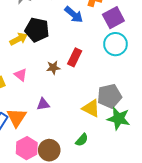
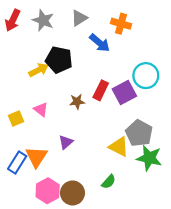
purple square: (113, 18) -> (124, 93), moved
gray pentagon: (109, 96) -> (139, 133), turned -30
purple triangle: (43, 104) -> (66, 142), turned -32

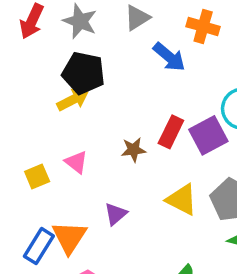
black pentagon: (59, 60) -> (83, 73), moved
yellow triangle: (119, 147) -> (182, 200), moved

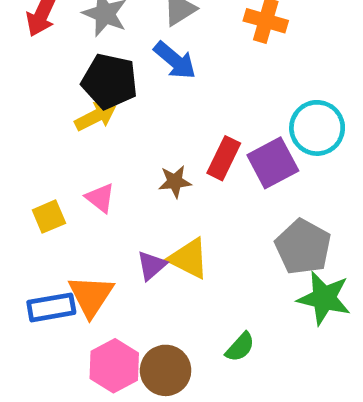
blue arrow: (169, 57) -> (175, 60), moved
yellow triangle: (182, 200) -> (189, 258), moved
blue rectangle: (39, 246) -> (51, 307), turned 48

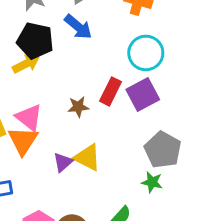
cyan circle: (317, 128) -> (146, 53), moved
pink triangle: (100, 198) -> (29, 118), size x1.4
orange triangle: (91, 296) -> (23, 141), moved
green star: (324, 298) -> (152, 182), moved, size x0.6

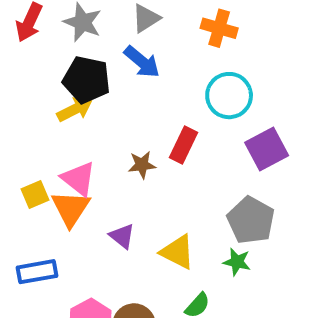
purple square: (143, 94) -> (267, 149), moved
yellow triangle: (87, 158) -> (178, 252), moved
purple triangle: (63, 162) -> (122, 236), turned -40

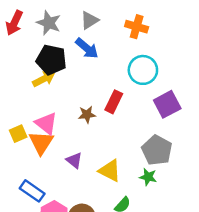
blue rectangle: (37, 272) -> (32, 191), moved, turned 45

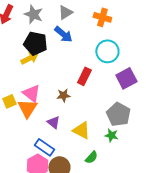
brown star: (87, 115) -> (63, 95), moved
blue rectangle: (32, 191) -> (44, 147), moved

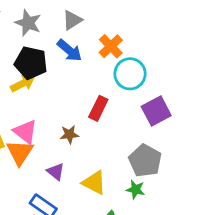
orange cross: (102, 17) -> (111, 46), moved, turned 30

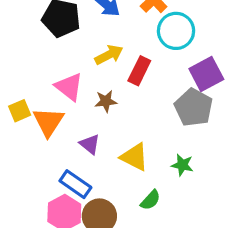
yellow arrow: (23, 83) -> (109, 55), moved
pink triangle: (25, 132) -> (69, 87), moved
gray pentagon: (145, 161) -> (194, 108), moved

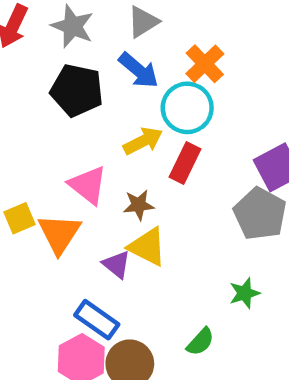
cyan circle: (176, 31) -> (187, 108), moved
yellow triangle: (135, 157) -> (147, 247), moved
green star: (182, 165) -> (245, 293), turned -30

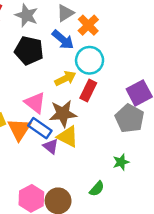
orange cross: (205, 64) -> (88, 25), moved
brown star: (139, 205) -> (63, 114), size x1.6
blue rectangle: (97, 320) -> (40, 128), moved

